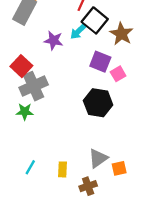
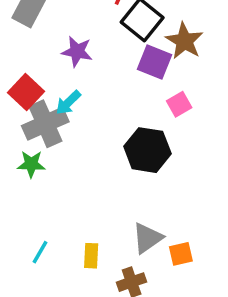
cyan arrow: (78, 32) -> (68, 103), moved
purple square: (100, 62) -> (154, 62), moved

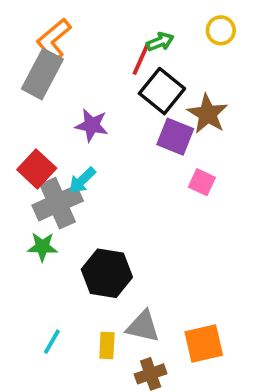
pink square: (179, 104) -> (202, 182), turned -35
black hexagon: (147, 150) -> (107, 273), moved
gray triangle: (147, 238) -> (143, 326), moved, turned 48
orange square: (181, 254) -> (204, 344), size x1.5

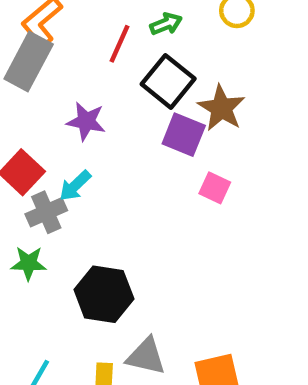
red line: (141, 59) -> (119, 44), moved
gray cross: (58, 203) -> (46, 212), size x0.7

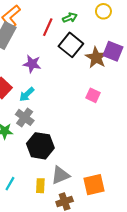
purple square: (184, 135) -> (113, 51), moved
gray cross: (46, 212) -> (25, 117), moved, turned -30
gray triangle: (146, 356) -> (60, 175), turned -36

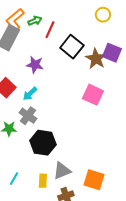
green arrow: (70, 18) -> (35, 21), moved
pink square: (93, 95) -> (93, 95), size x1.5
orange square: (94, 185) -> (94, 180), turned 30

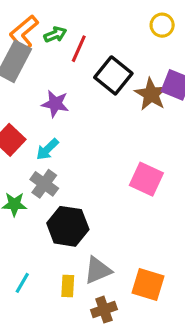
pink square: (93, 95) -> (146, 179), moved

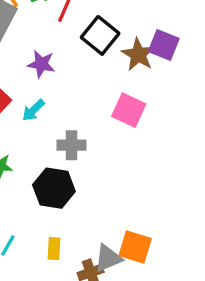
pink square: (146, 179) -> (129, 110), moved
gray cross: (44, 184) -> (71, 145), moved, turned -36
gray triangle: (98, 270) -> (108, 258), moved

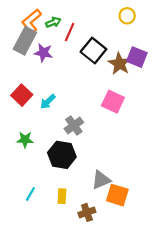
purple star: (41, 64) -> (43, 53), moved
gray cross: (71, 145) -> (74, 125), turned -36
gray triangle: (108, 258) -> (101, 180), moved

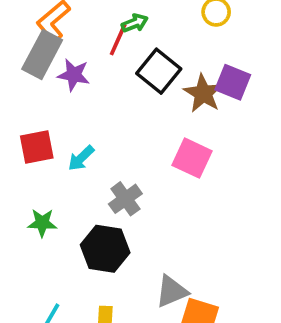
green arrow: (53, 22) -> (135, 23), moved
red square: (22, 95) -> (37, 147), turned 36

